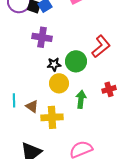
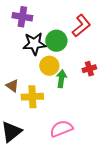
black star: (54, 64) -> (34, 44), size x1.6
yellow circle: (59, 83) -> (49, 66), moved

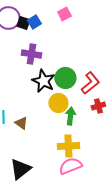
red L-shape: (81, 26) -> (90, 83), moved
black star: (34, 44) -> (43, 81), turned 30
yellow cross: (32, 97) -> (68, 146), moved

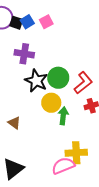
pink square: (64, 14) -> (46, 22), moved
yellow cross: (68, 146) -> (76, 153), moved

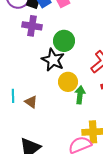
purple cross: (24, 54) -> (32, 26), moved
green circle: (58, 78) -> (64, 41), moved

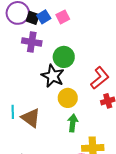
green arrow: (80, 95) -> (73, 123), moved
brown triangle: (31, 102) -> (31, 118), size x1.5

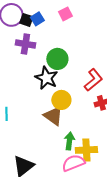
pink square: (63, 17) -> (65, 14), moved
brown triangle: (31, 118) -> (53, 116), moved
green arrow: (73, 123) -> (69, 141), moved

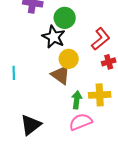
yellow cross: (86, 150) -> (100, 95), moved

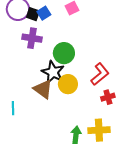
yellow circle: (69, 59) -> (68, 84), moved
brown triangle: (61, 75) -> (43, 89), moved

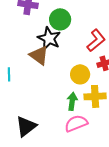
yellow circle: (68, 84) -> (80, 74), moved

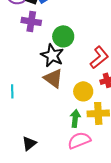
brown triangle: (39, 55) -> (53, 78), moved
black triangle: (26, 126) -> (29, 143), size x0.7

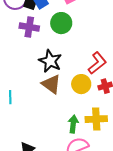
green circle: (63, 36) -> (61, 23), moved
yellow circle: (83, 91) -> (81, 84), moved

